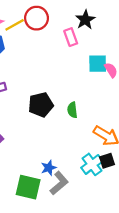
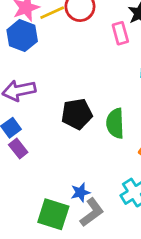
green semicircle: (72, 110) -> (115, 123), size x1.5

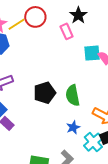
blue star: (80, 192) -> (73, 127), moved

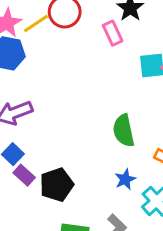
black pentagon: (45, 93) -> (57, 185), moved

